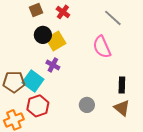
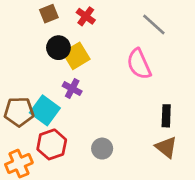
gray circle: (87, 105) -> (102, 149), moved

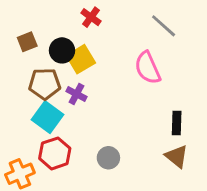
brown square: (49, 14) -> (27, 42), moved
brown pentagon: (19, 112) -> (45, 84), moved

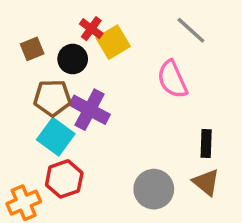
red cross: (91, 17) -> (91, 29), moved
yellow square: (81, 59) -> (113, 42), moved
purple cross: (77, 94) -> (90, 110), size x1.6
gray circle: (108, 158) -> (154, 189), moved, size x1.5

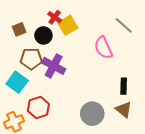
gray line: (191, 30) -> (124, 25), moved
cyan square: (56, 137) -> (17, 82), moved

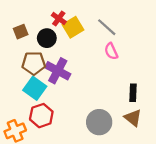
gray line: (124, 25) -> (107, 27), moved
pink semicircle: (103, 48) -> (111, 51), size x0.7
cyan square: (17, 82) -> (35, 88), moved

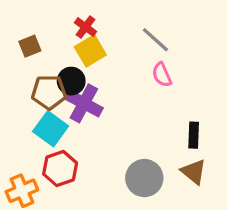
yellow square: (73, 27) -> (90, 51), moved
black circle: (47, 38) -> (71, 81), moved

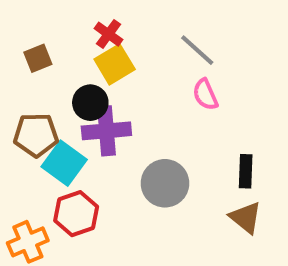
brown pentagon: (49, 92) -> (36, 135), moved
purple cross: (84, 103) -> (106, 131), turned -33
gray circle: (144, 178) -> (165, 183), moved

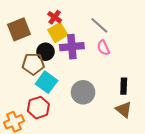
brown square: (38, 58) -> (19, 29), size x1.6
purple cross: (106, 131) -> (72, 47), moved
brown pentagon: (36, 135) -> (33, 64), moved
cyan square: (64, 163) -> (46, 82), moved

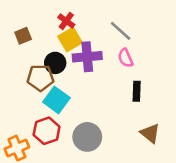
brown square: (19, 29) -> (23, 36), size x0.6
black rectangle: (124, 86) -> (137, 91), moved
gray circle: (83, 92) -> (87, 137), moved

